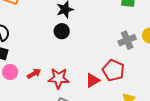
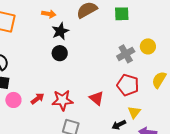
red pentagon: (113, 70) -> (128, 85), moved
red triangle: (93, 80) -> (97, 98), turned -42

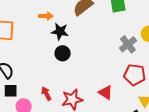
black star: (60, 31) -> (60, 31), turned -30
red arrow: (38, 99) -> (46, 94), moved, turned -72

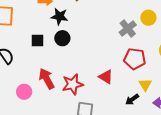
black square: (11, 91) -> (37, 41), moved
red arrow: (46, 94) -> (47, 79), size x1.5

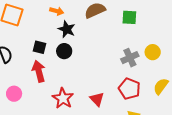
red arrow: (47, 79) -> (39, 71), moved
red star: (73, 84) -> (63, 98), turned 30

